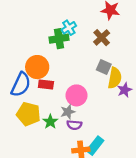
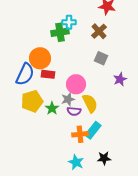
cyan cross: (69, 28) -> (69, 22), turned 32
yellow semicircle: (115, 78) -> (90, 103), moved, turned -36
yellow pentagon: (28, 114) -> (32, 101), turned -30

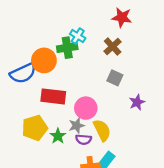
cyan cross: (69, 22) -> (78, 36), turned 32
orange circle: (40, 58) -> (44, 60), moved
blue semicircle: (25, 74) -> (23, 73), moved, turned 40
red rectangle: (48, 74) -> (53, 96), size x1.5

